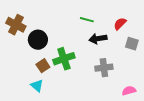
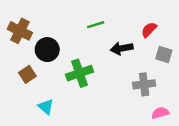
green line: (87, 20) -> (96, 25), moved, turned -32
brown square: (43, 66) -> (27, 74), moved
gray cross: (104, 68) -> (144, 84), moved

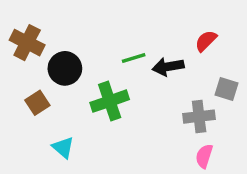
green line: (96, 25) -> (134, 58), moved
gray square: (164, 55) -> (227, 89), moved
pink semicircle: (160, 113) -> (204, 156), moved, turned -56

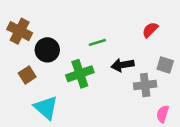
black arrow: (168, 67) -> (123, 65), moved
cyan triangle: (63, 147) -> (46, 108), size x1.5
pink semicircle: (204, 156) -> (163, 114), moved

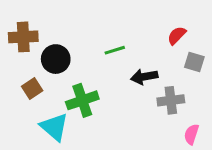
brown cross: (20, 31) -> (23, 37), turned -30
gray square: (165, 65) -> (194, 62), moved
green cross: (80, 74) -> (82, 100), moved

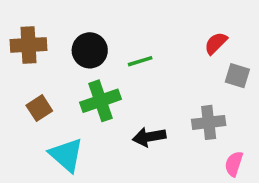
black circle: (56, 59) -> (90, 50), moved
black arrow: (144, 77) -> (149, 137), moved
green cross: (82, 100) -> (101, 101), moved

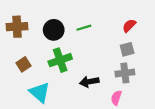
green line: (140, 61) -> (84, 28), moved
gray square: (237, 76) -> (127, 49), moved, turned -32
pink semicircle: (234, 164) -> (116, 98), moved

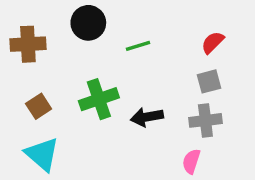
black circle: (54, 30) -> (88, 23), moved
black arrow: (89, 82) -> (147, 117), moved
cyan triangle: (40, 92) -> (42, 154), moved

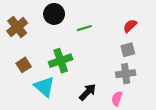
brown cross: (28, 44) -> (17, 27), turned -36
black arrow: (147, 117) -> (88, 92), moved, turned 144
cyan triangle: (42, 154) -> (44, 87), moved

